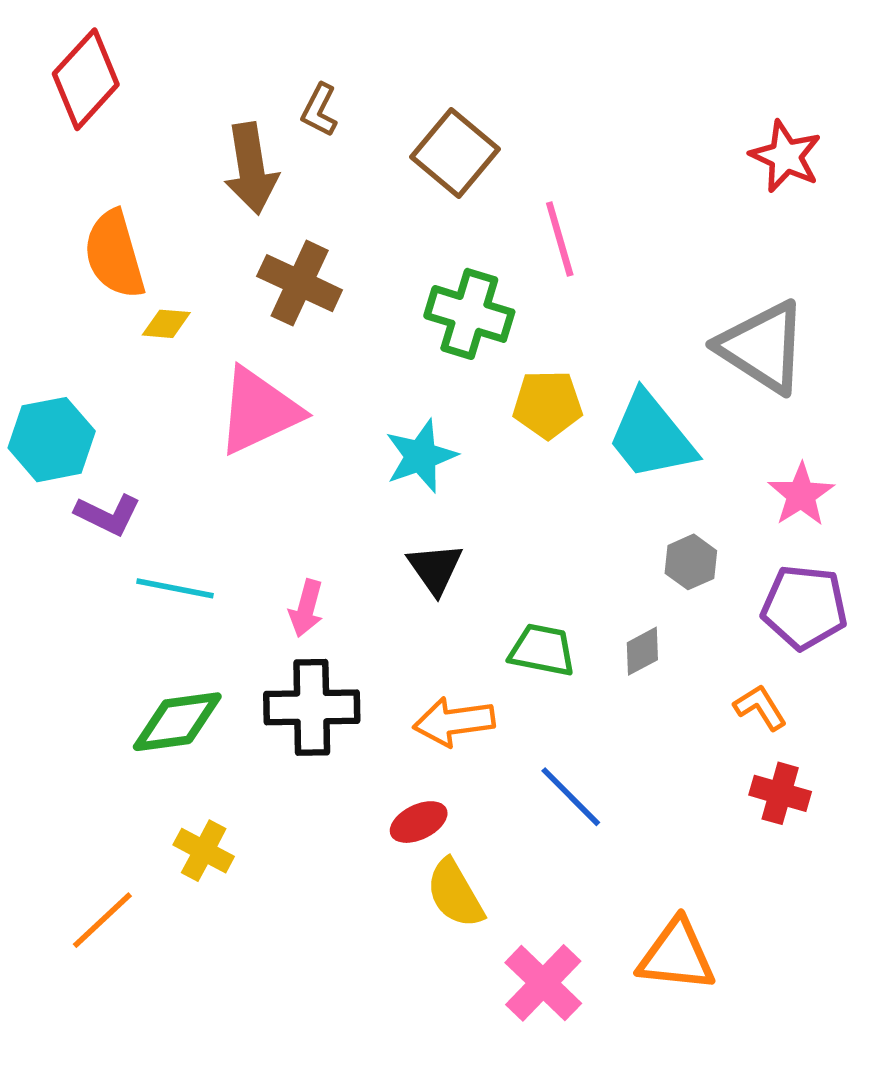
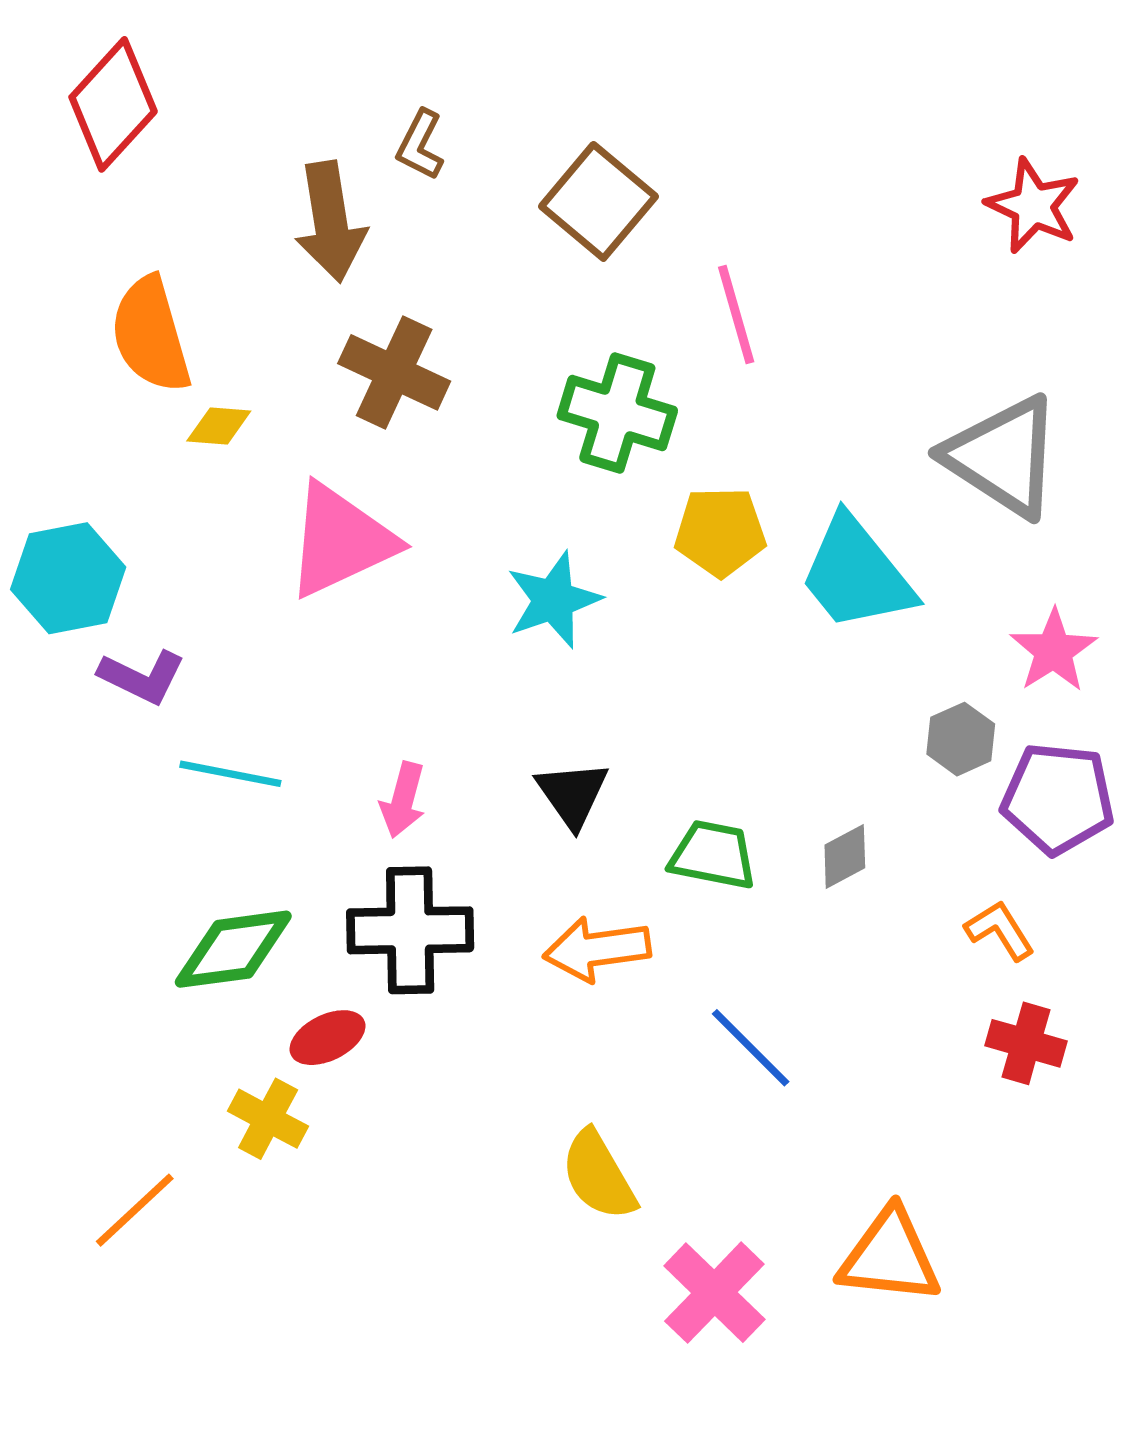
gray hexagon: (691, 562) -> (961, 739), moved
black triangle: (435, 569) -> (572, 794), moved
red ellipse: (419, 822) -> (328, 1038), moved

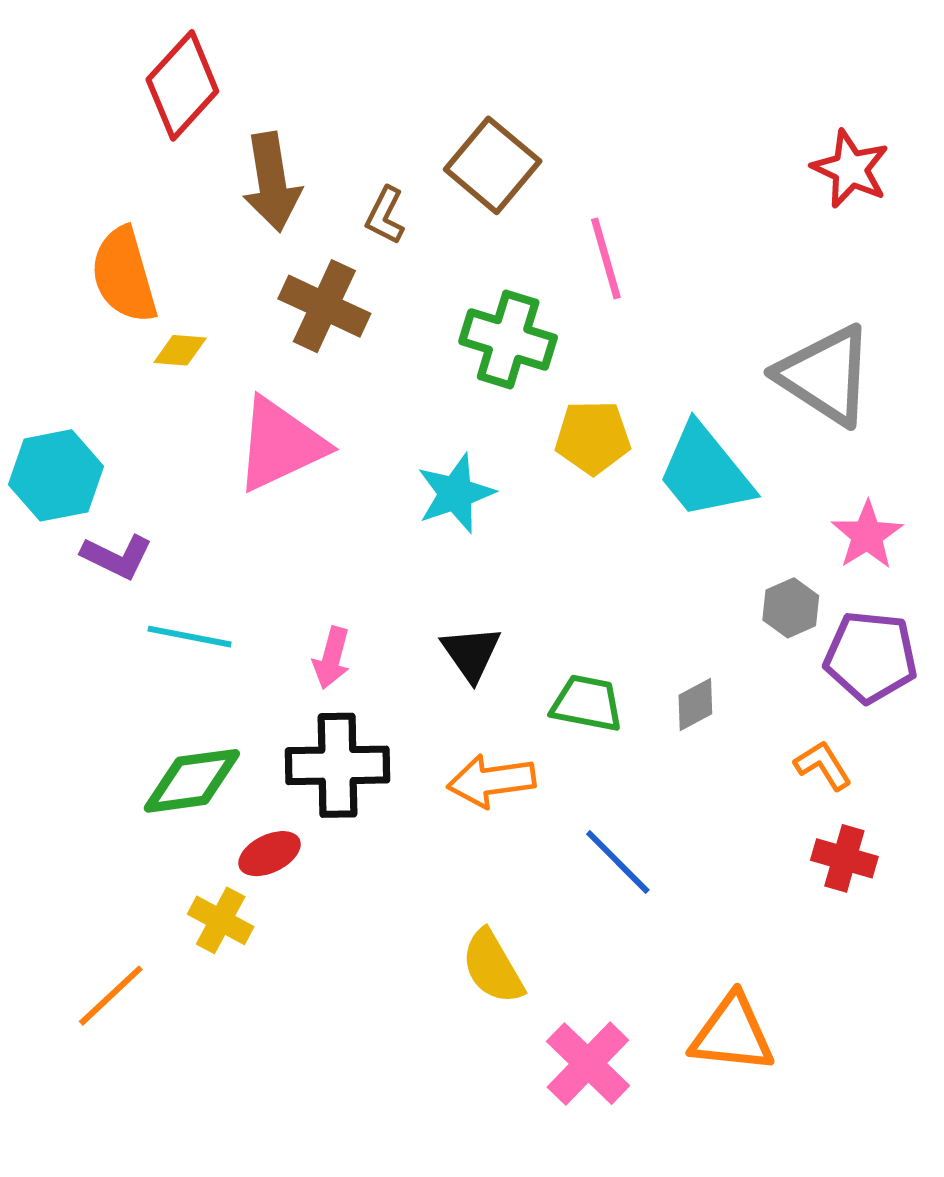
red diamond: (113, 104) -> (182, 85), moved
brown L-shape: (420, 145) -> (385, 215), moved

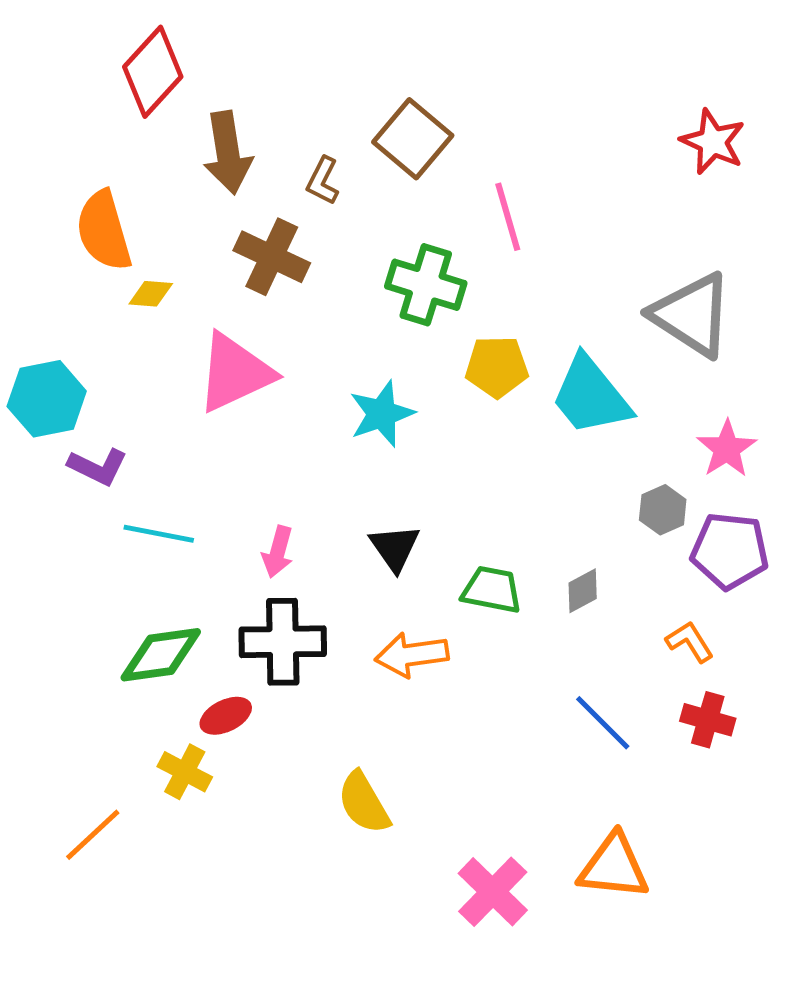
blue line: (618, 862) -> (603, 723), moved
yellow semicircle: (493, 967) -> (364, 803), moved

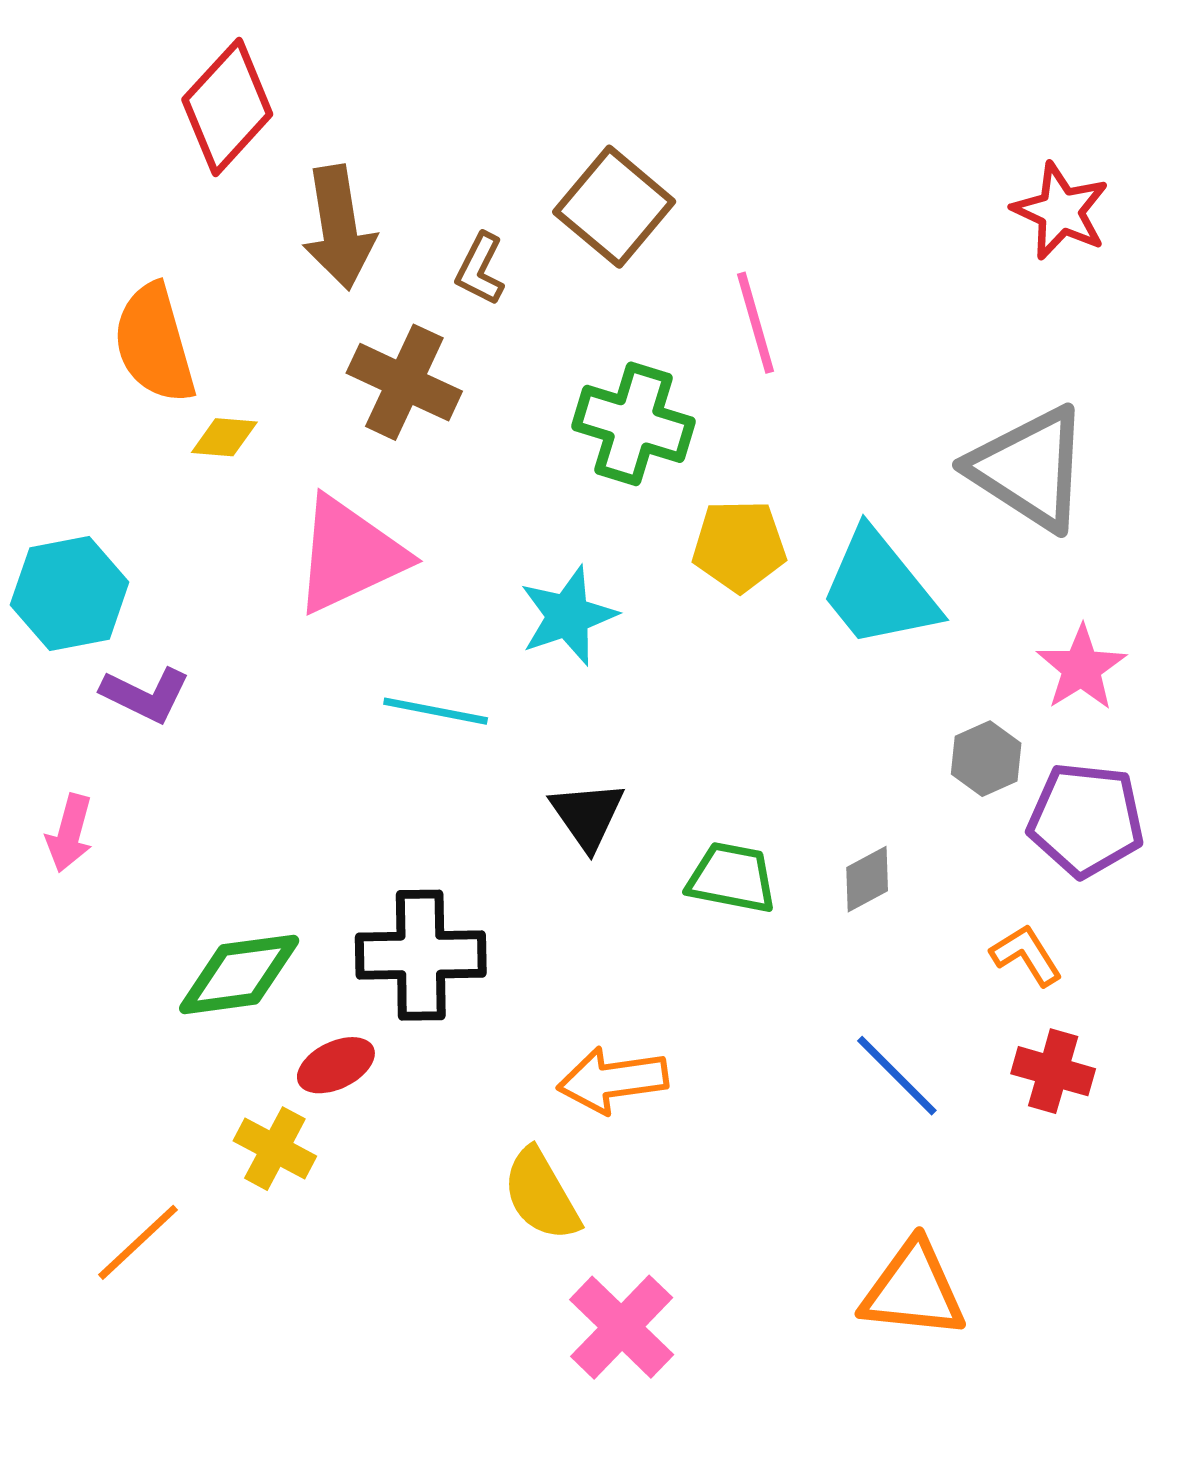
cyan line: (159, 534) -> (436, 711), moved
pink arrow: (278, 552) -> (70, 833), moved
orange arrow: (412, 655) -> (613, 1080), moved
pink cross: (493, 892) -> (622, 1327), moved

